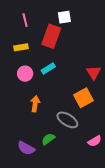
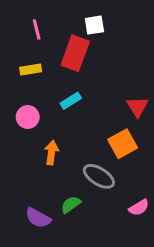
pink circle: (25, 74) -> (28, 117), moved

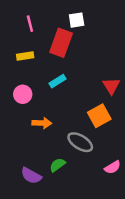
orange arrow: (51, 153) -> (42, 123), turned 84

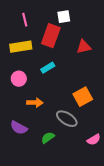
yellow rectangle: (25, 56) -> (21, 47), size x1.5
red triangle: (111, 86) -> (84, 47), moved, turned 49
purple semicircle: (31, 176) -> (19, 128), moved

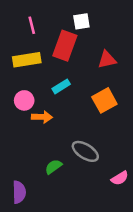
orange square: (83, 97) -> (104, 100), moved
orange arrow: (35, 103) -> (42, 117), moved
purple semicircle: (19, 128) -> (19, 192), moved, turned -120
green semicircle: (48, 138) -> (53, 167), moved

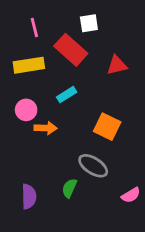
red rectangle: (65, 46) -> (71, 50), turned -68
orange square: (104, 100) -> (107, 127), moved, turned -35
green semicircle: (53, 167) -> (69, 188), moved, turned -30
purple semicircle: (19, 192) -> (29, 197), moved

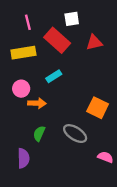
red triangle: (117, 65) -> (94, 43), moved
orange square: (107, 127) -> (98, 108), moved
green semicircle: (69, 188) -> (39, 134), moved
pink semicircle: (131, 195) -> (105, 157), turned -128

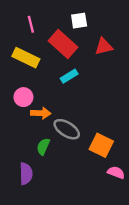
yellow rectangle: (23, 53) -> (26, 58), turned 35
cyan rectangle: (54, 76) -> (69, 76), moved
orange square: (98, 108) -> (101, 145), moved
gray ellipse: (75, 134) -> (67, 129), moved

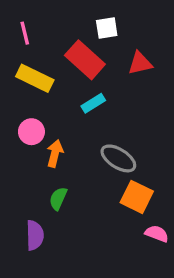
pink line: (31, 24) -> (25, 33), moved
orange arrow: (41, 113) -> (55, 153), turned -78
gray ellipse: (67, 129) -> (118, 158), moved

